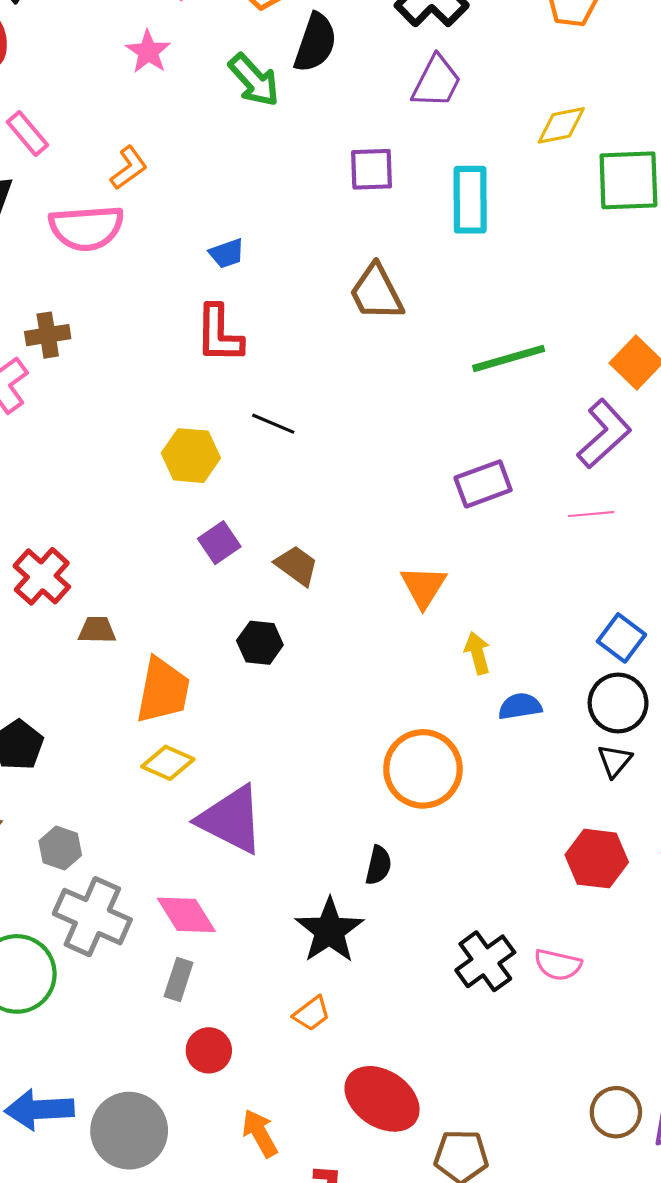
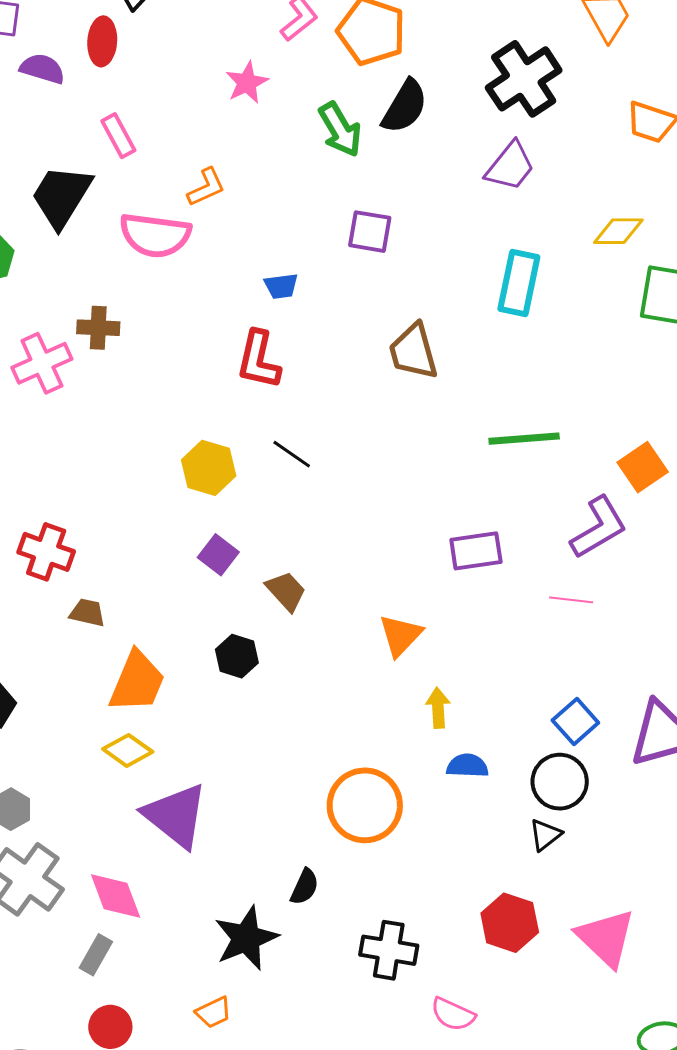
purple square: (372, 169) -> (370, 232), moved
purple square: (219, 543) -> (218, 555), turned -30
red cross: (42, 576) -> (46, 552), turned -34
black cross: (485, 961) -> (389, 950), moved, turned 34

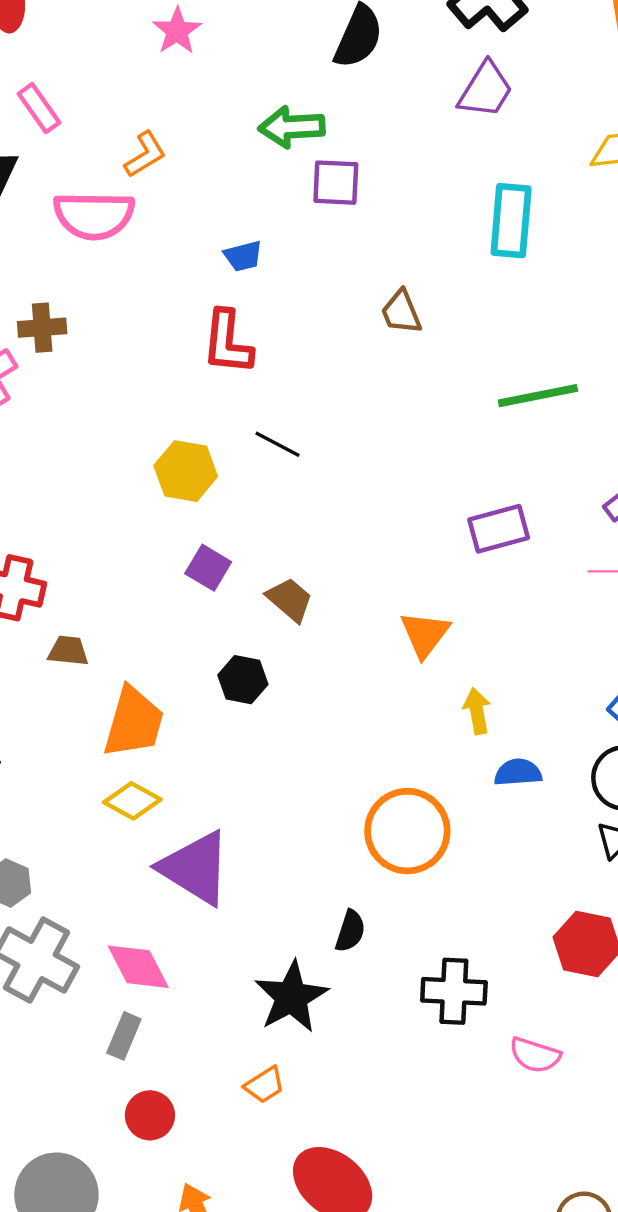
green arrow: (340, 130) -> (292, 127), moved, turned 124
brown trapezoid: (413, 352) -> (401, 312), size x0.7

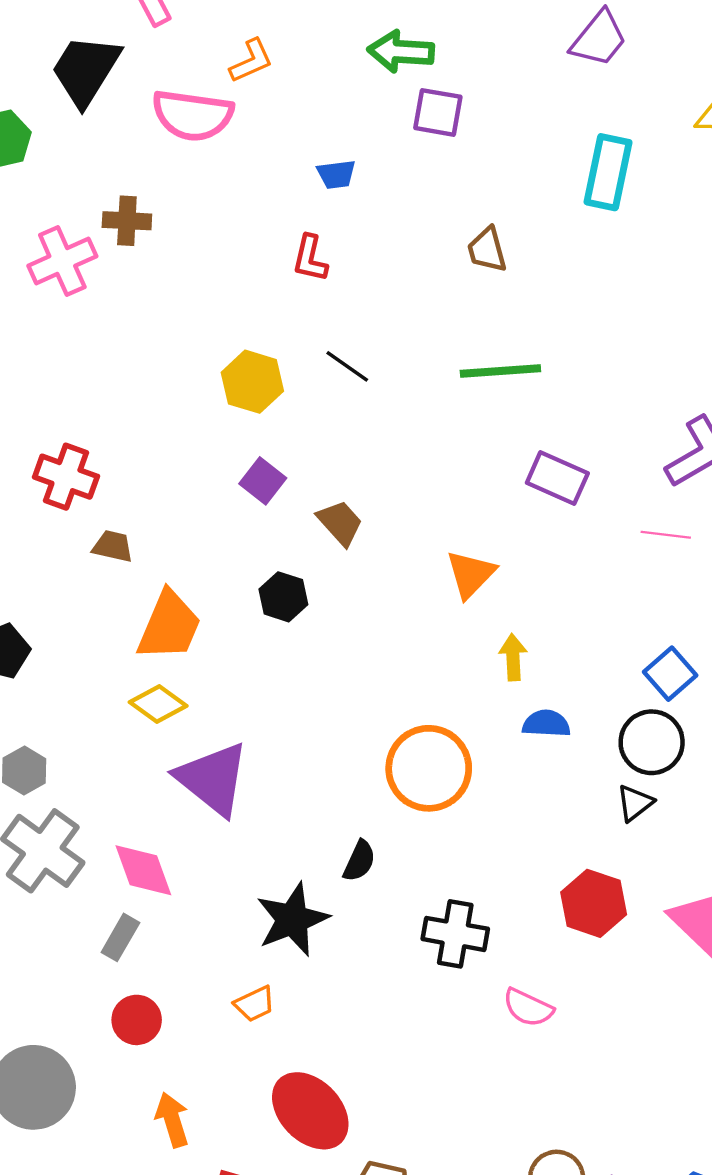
red L-shape: (227, 342) -> (310, 258), size x0.7
green line: (538, 396) -> (500, 371), moved
purple rectangle: (499, 529) -> (557, 478), turned 32

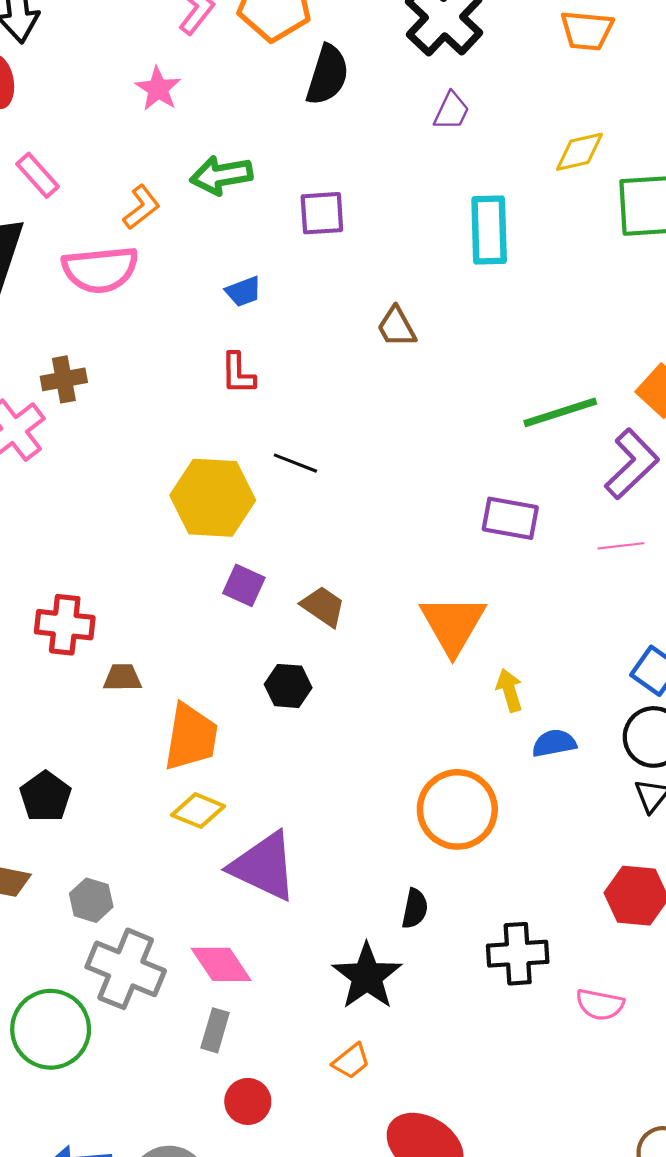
purple trapezoid: (599, 39) -> (451, 111), size x0.7
green arrow: (401, 52) -> (221, 175), moved
green line: (500, 371) -> (560, 412), moved
yellow hexagon: (252, 382) -> (213, 498), size x1.4
orange triangle: (471, 574) -> (453, 624), size x1.4

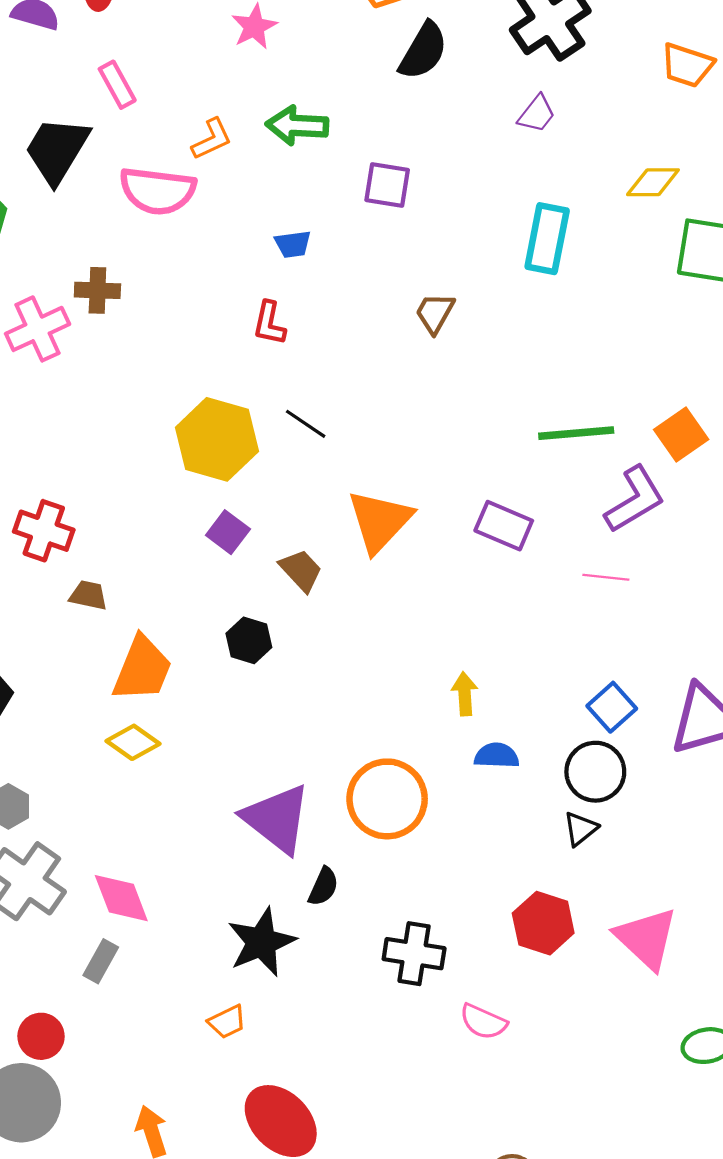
brown trapezoid: (396, 327) -> (435, 313), turned 45
orange triangle: (453, 624) -> (380, 521), moved
purple triangle: (264, 866) -> (277, 819), moved
red circle: (248, 1101) -> (41, 1036), moved

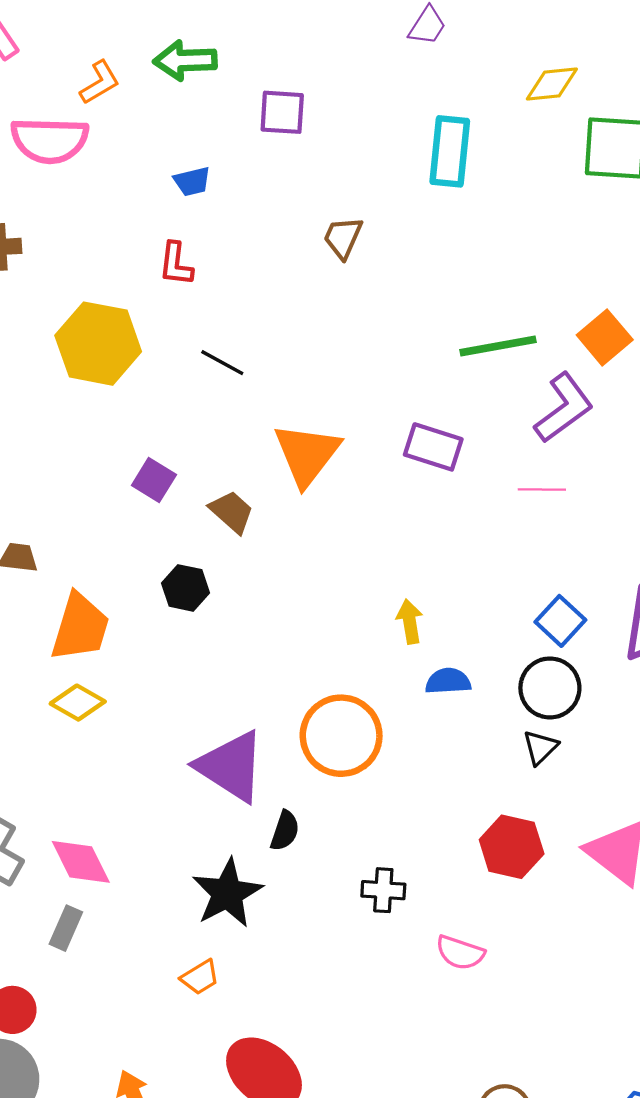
yellow hexagon: (217, 439) -> (98, 344), moved
black cross: (414, 954) -> (383, 890), size x0.7

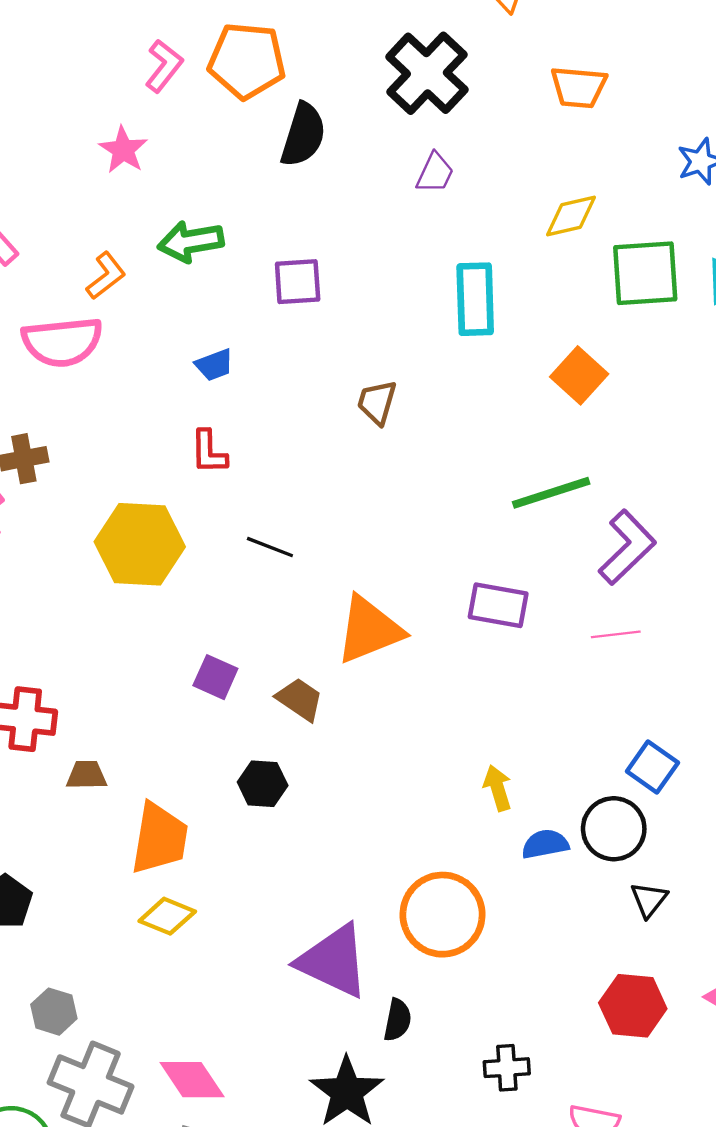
orange square: (605, 337) -> (579, 375), moved
orange triangle: (307, 454) -> (369, 630), turned 38
black circle: (550, 688) -> (614, 829), moved

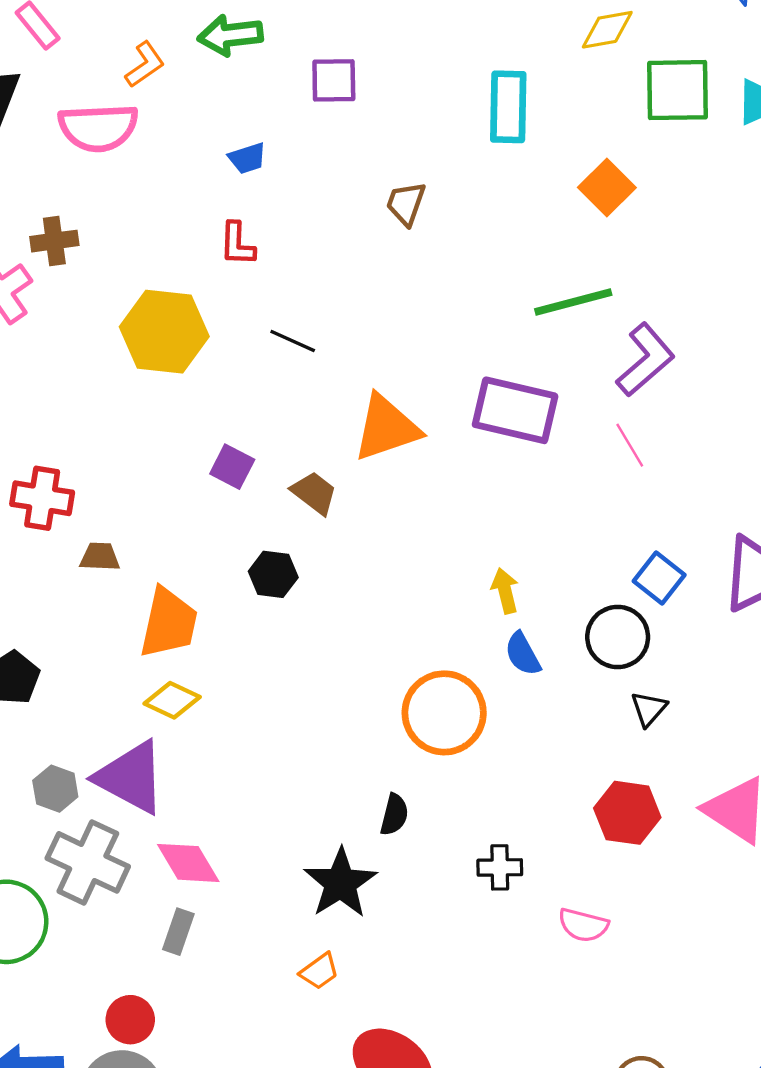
purple rectangle: (498, 605) -> (515, 410), size x1.4
pink line: (616, 634) -> (630, 445), turned 63
blue semicircle: (545, 844) -> (523, 654), moved, turned -111
purple triangle: (333, 961) -> (131, 777), moved

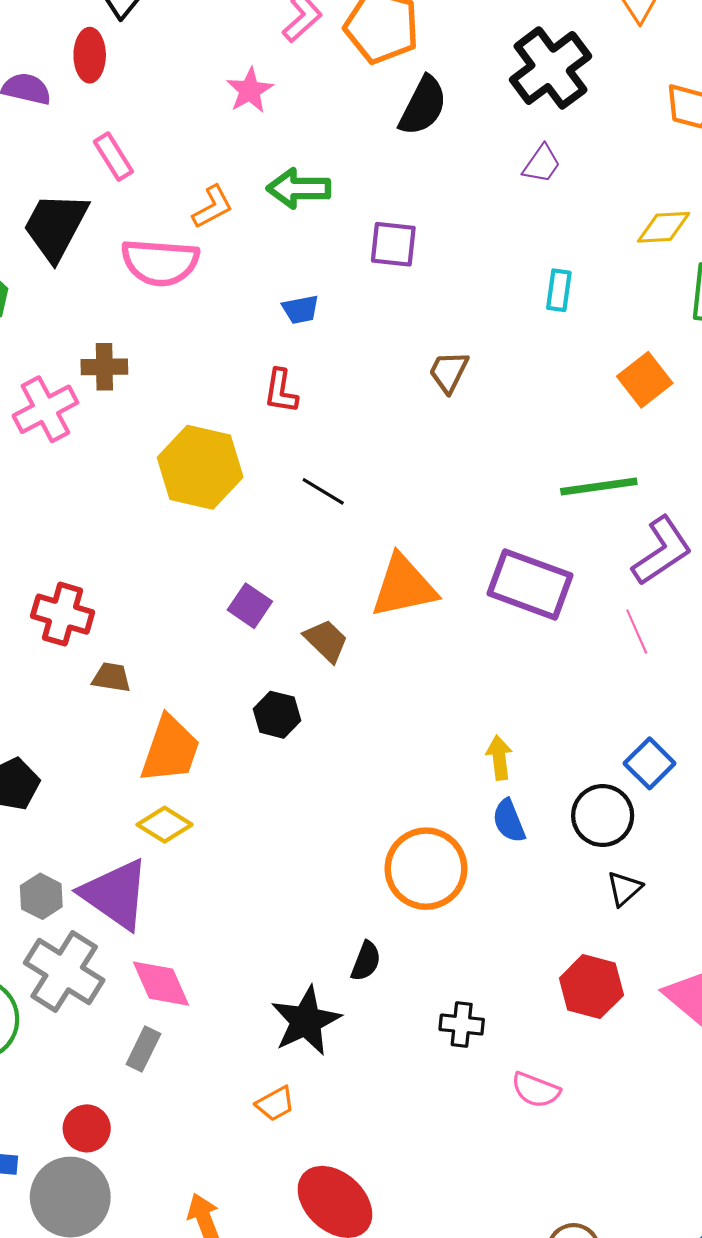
cyan rectangle: (508, 107) -> (559, 290), size x0.6

